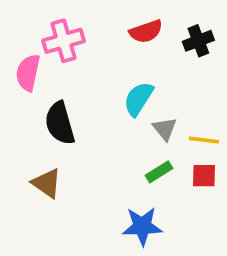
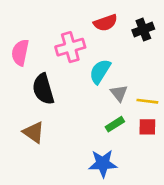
pink cross: (64, 41) -> (70, 47), moved

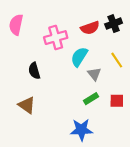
red semicircle: (105, 23) -> (90, 28), moved
pink semicircle: (20, 53) -> (16, 25), moved
black semicircle: (43, 89) -> (34, 71), size x0.7
yellow line: (147, 101) -> (117, 60), moved, turned 49

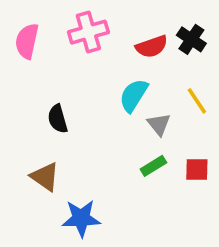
black cross: (114, 24) -> (191, 39), turned -35
pink cross: (56, 38) -> (88, 32), moved
blue star: (81, 130) -> (81, 218), moved

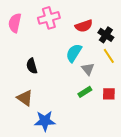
black cross: (191, 39) -> (106, 35), moved

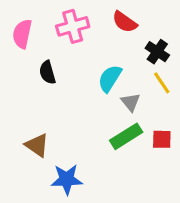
red semicircle: (84, 26) -> (125, 22), moved, turned 54
black semicircle: (32, 66) -> (47, 72), moved
green rectangle: (85, 92) -> (126, 136), size x1.5

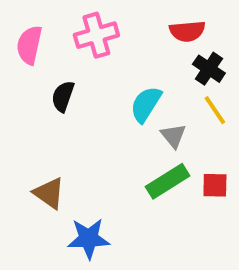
red semicircle: (125, 22) -> (187, 31), moved, turned -40
black semicircle: (47, 72) -> (63, 96), turned 35

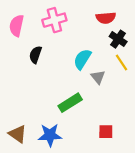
green rectangle: (168, 181) -> (70, 103), moved
red square: (215, 185) -> (106, 132), moved
brown triangle: (49, 193) -> (18, 134), moved

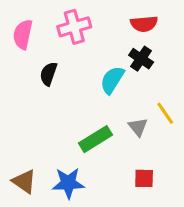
black cross: (118, 39) -> (141, 59), moved
yellow line: (121, 62) -> (165, 113), moved
gray triangle: (98, 77) -> (138, 127), moved

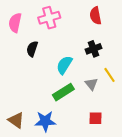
red semicircle: (144, 24) -> (95, 16), turned 84
black cross: (141, 59) -> (93, 49), moved, turned 35
cyan semicircle: (112, 80) -> (64, 65), moved

